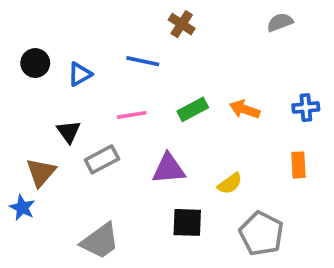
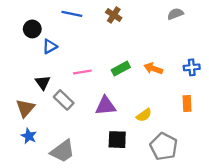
blue line: (143, 61) -> (72, 14), moved
black circle: (35, 63) -> (32, 29), moved
gray rectangle: (102, 159) -> (64, 100), turned 72
blue star: (22, 208) -> (29, 136), moved

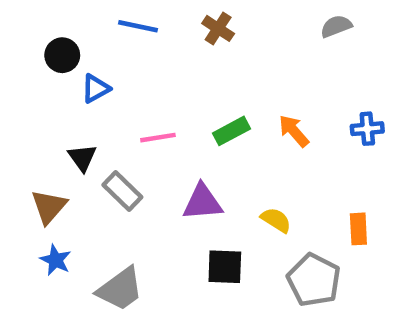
orange arrow: (153, 69) -> (294, 131), turned 30
orange rectangle: (187, 103) -> (358, 229), moved
yellow semicircle: (144, 115) -> (276, 220), turned -112

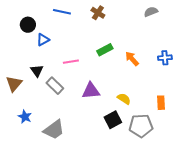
green rectangle: (231, 131) -> (105, 50), moved
brown triangle: (49, 207) -> (14, 84), moved
black square: (225, 267) -> (113, 120), moved, turned -30
gray pentagon: (314, 280) -> (141, 126), turned -30

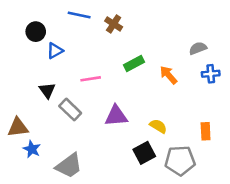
gray semicircle: (151, 12) -> (198, 48), moved
brown cross: (98, 13) -> (114, 24), moved
brown triangle: (14, 84) -> (18, 127), moved, turned 42

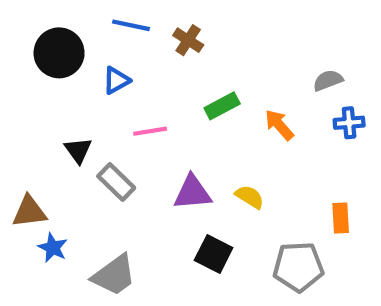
black circle: (36, 32) -> (59, 53), size x1.5
blue triangle: (55, 51) -> (116, 80), moved
yellow semicircle: (158, 126) -> (250, 197), moved
black square: (144, 153) -> (214, 254), moved, turned -35

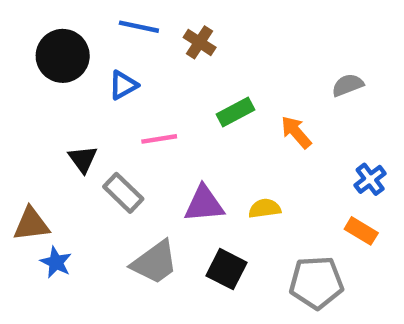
blue cross: (349, 123) -> (370, 179), moved, turned -32
yellow semicircle: (250, 197) -> (265, 208), turned -40
orange rectangle: (341, 218) -> (361, 231), turned -56
gray trapezoid: (114, 275) -> (155, 262), moved

